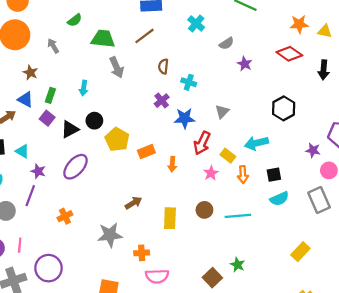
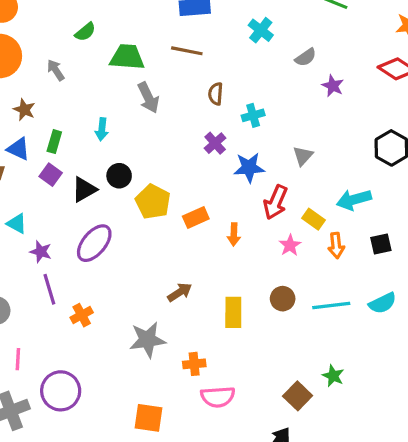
brown line: (144, 36) -> (187, 51), turned 50
cyan cross: (189, 82) -> (253, 115), turned -32
purple line: (30, 196) -> (49, 289), moved, turned -35
cyan semicircle: (279, 199) -> (382, 303), moved

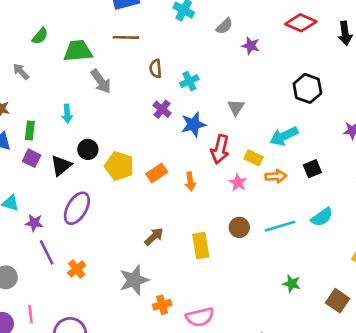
orange arrow: (336, 246) -> (276, 176), turned -78
orange cross: (194, 364) -> (162, 305), moved
brown square: (298, 396) -> (338, 301), moved

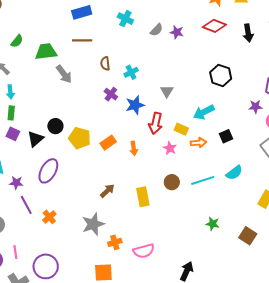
purple star: (251, 46) -> (177, 32), moved
cyan arrow: (67, 114) -> (10, 92), moved

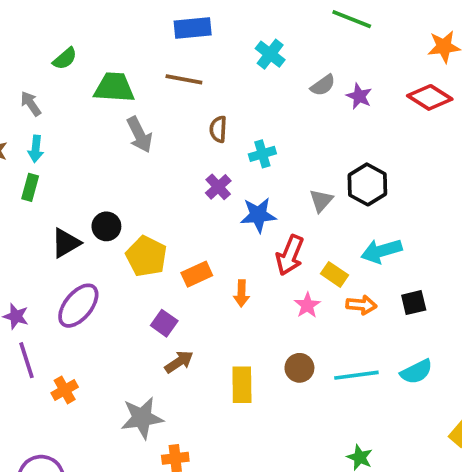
black hexagon: (221, 75) -> (367, 184), moved
purple square: (13, 134) -> (164, 323), moved

